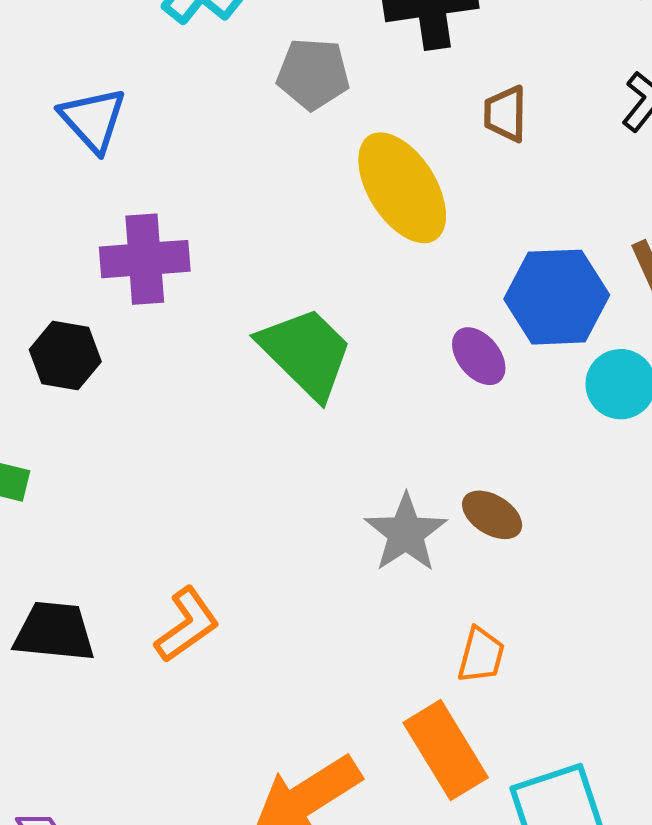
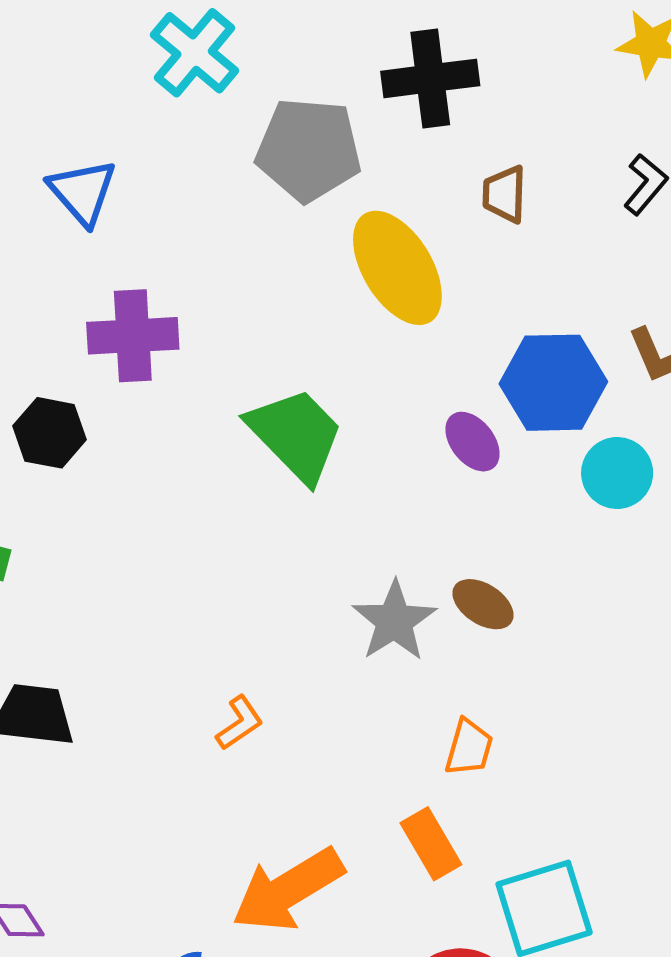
gray pentagon: (313, 74) -> (309, 150), size x1.4
orange L-shape: (187, 625) -> (240, 723), moved, size x0.7
orange rectangle: (446, 750) -> (431, 844), size x0.7

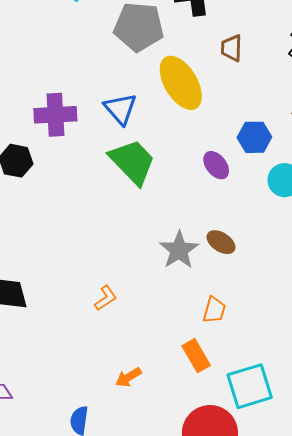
blue triangle: (83, 192) -> (120, 109), moved
blue hexagon: (553, 383) -> (254, 137), size x0.7
orange arrow: (288, 890) -> (128, 377), size x0.5

